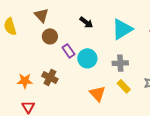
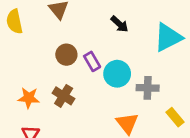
brown circle: (50, 36) -> (66, 55), moved
gray cross: (120, 63) -> (148, 88), moved
yellow rectangle: (124, 86) -> (175, 117), moved

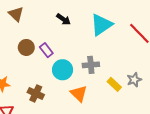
cyan circle: (117, 74) -> (63, 70), moved
brown cross: (64, 96) -> (36, 93), moved

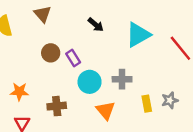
yellow rectangle: (114, 84) -> (147, 104), turned 32
brown cross: (36, 93) -> (57, 106), turned -35

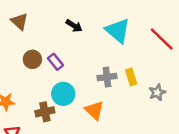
cyan triangle: (138, 35) -> (118, 31), turned -44
cyan circle: (90, 82) -> (63, 94), moved
yellow rectangle: (147, 104) -> (131, 77), moved

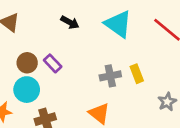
gray star: (157, 92) -> (167, 102), moved
cyan circle: (63, 94) -> (27, 90), moved

